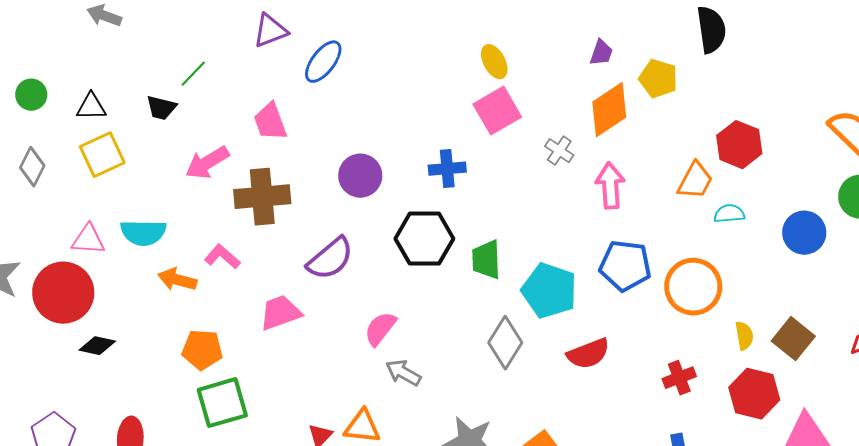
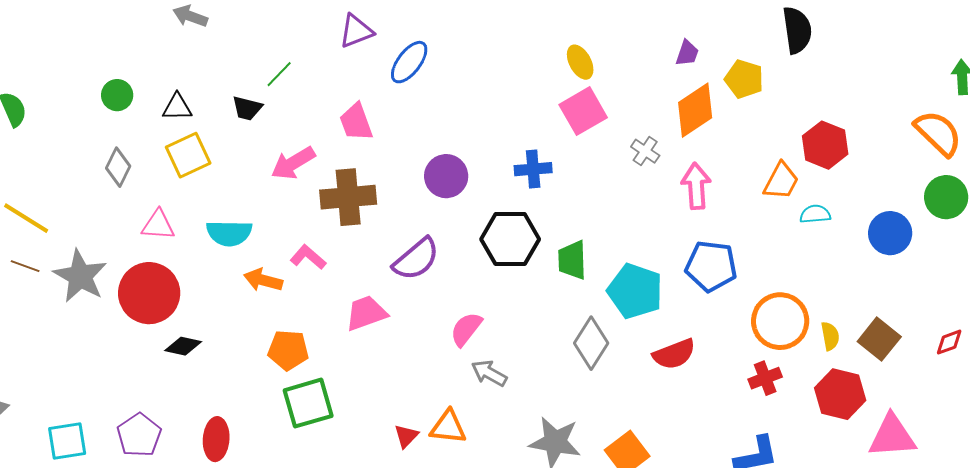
pink triangle: (88, 240) -> (158, 225), moved
orange circle: (693, 287) -> (780, 321), moved

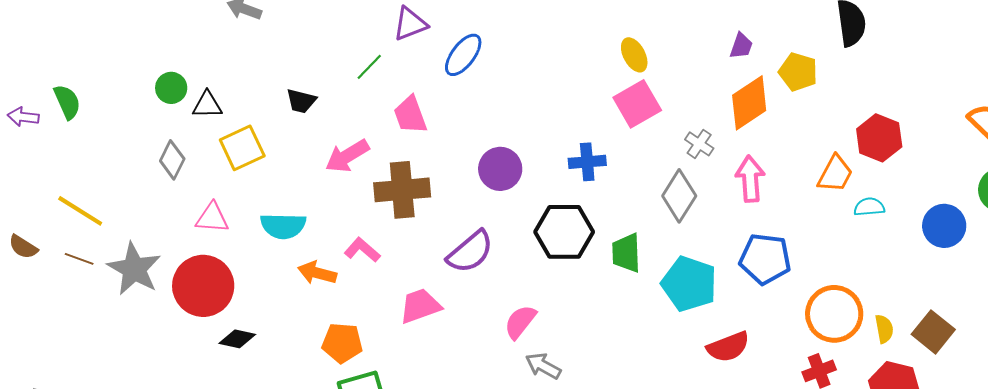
green line: (279, 74) -> (369, 67), moved
black triangle: (177, 107) -> (207, 105), moved
gray diamond: (591, 343) -> (679, 196), moved

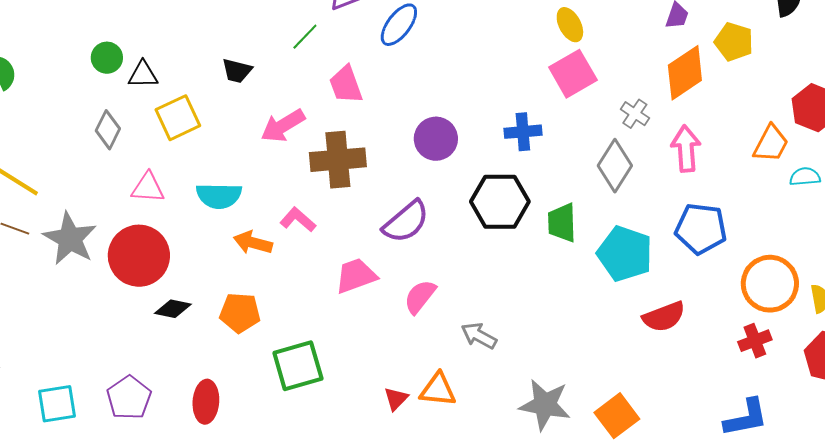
pink semicircle: (520, 322) -> (420, 297), moved
orange pentagon: (342, 343) -> (240, 313), moved

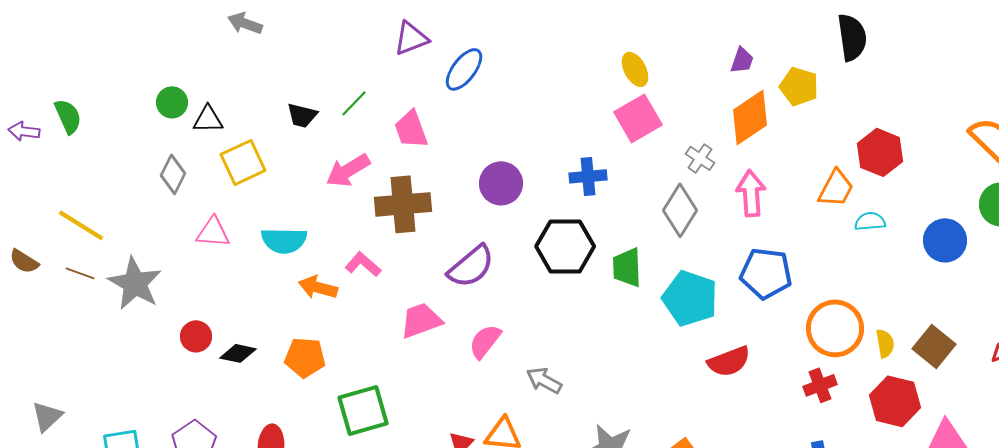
green line: (305, 37) -> (354, 103), moved
red circle: (139, 256) -> (196, 336), moved, size x0.5

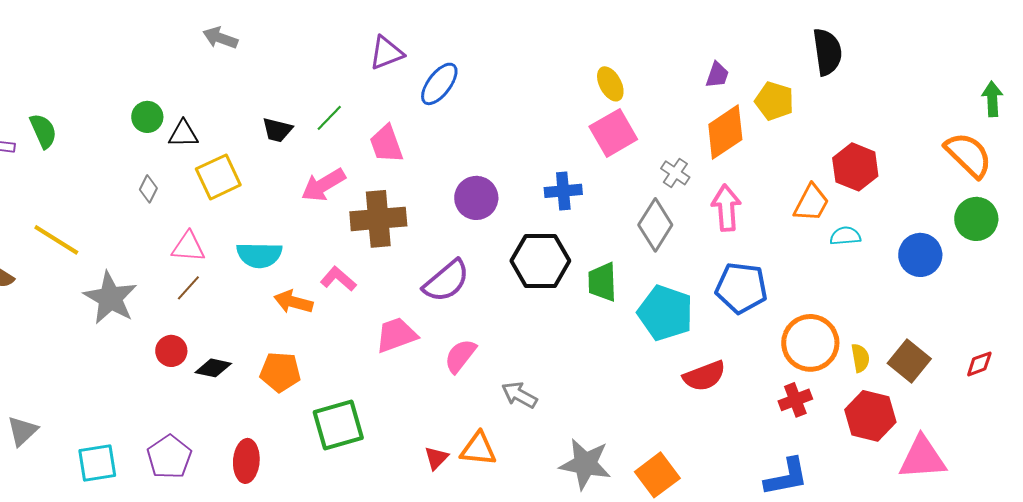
gray diamond: (173, 174) -> (148, 189), size x0.7
brown line: (80, 273) -> (188, 288), moved, turned -68

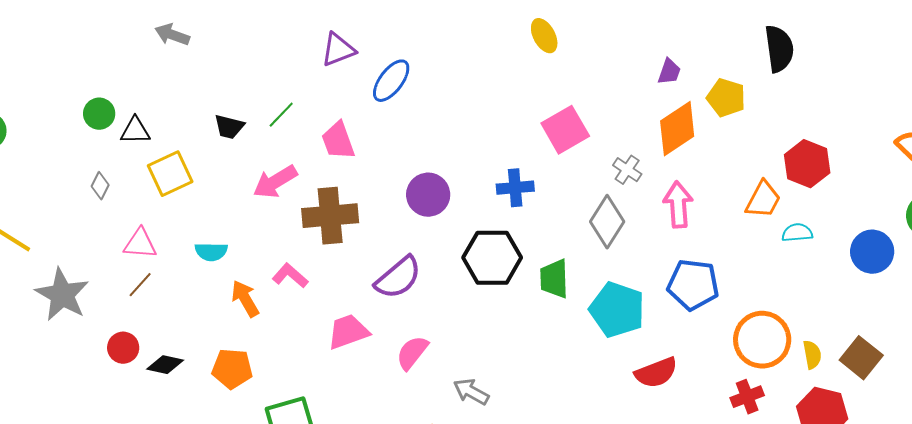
yellow ellipse: (610, 84) -> (544, 36), moved
cyan semicircle: (259, 255) -> (211, 252), size x0.7
orange arrow: (293, 302) -> (245, 299), turned 45

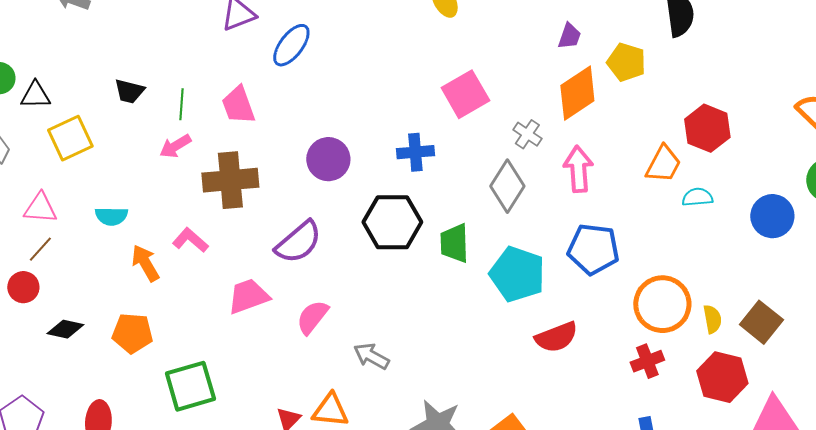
green line: (281, 115) -> (181, 104), moved, turned -40
pink arrow: (275, 182) -> (175, 146), size x0.7
red circle: (123, 348) -> (23, 287), moved

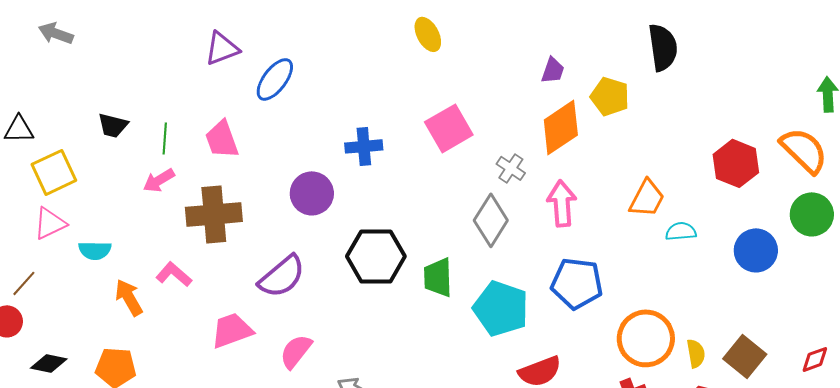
red hexagon: (707, 128) -> (736, 163), moved
blue cross: (415, 152) -> (364, 146), moved
pink triangle: (40, 208) -> (50, 223), moved, turned -30

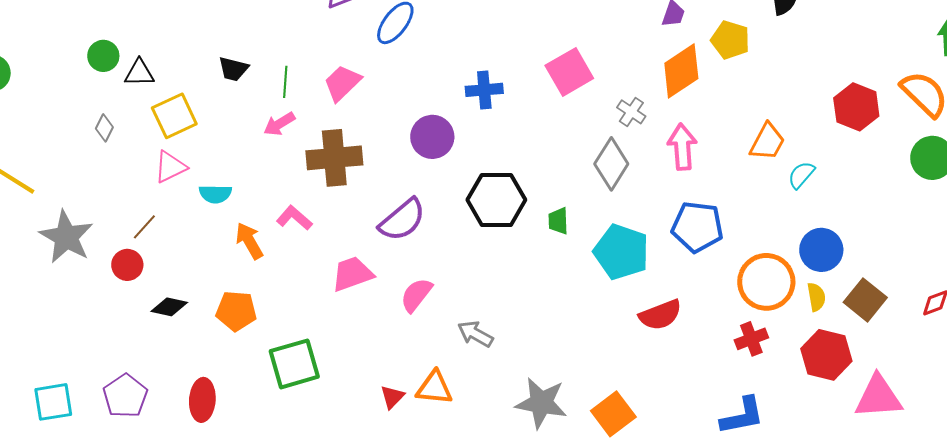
pink trapezoid: (222, 139) -> (342, 83), turned 66
cyan semicircle: (681, 231) -> (801, 175), turned -44
blue circle: (756, 250) -> (821, 250), moved
green trapezoid: (438, 277) -> (558, 221), size x0.7

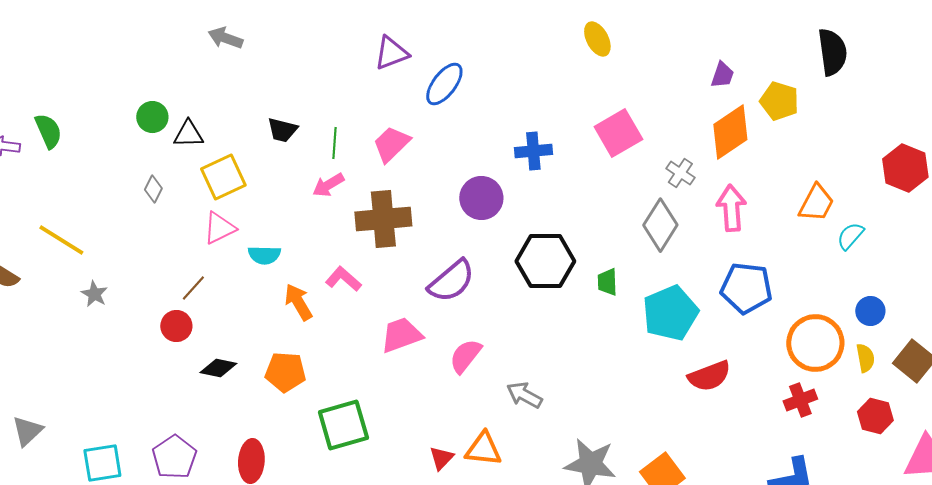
gray star: (66, 237) -> (94, 294), moved, size x0.5
blue circle: (821, 250) -> (870, 311), size x0.7
cyan pentagon: (621, 252) -> (670, 313), turned 30
red hexagon: (826, 355) -> (875, 416), size x0.7

